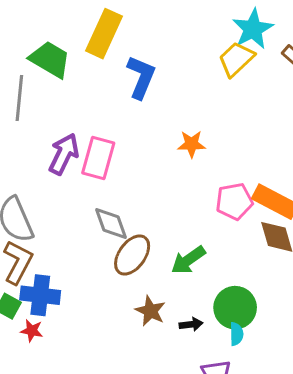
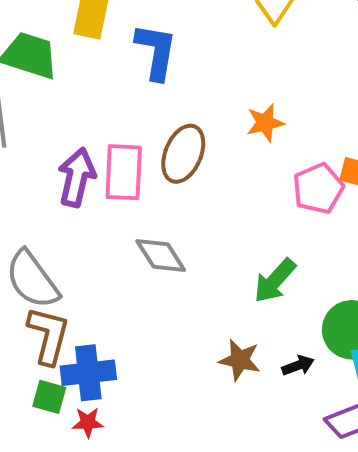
orange star: (191, 144) -> (265, 123), moved
brown ellipse: (132, 255) -> (183, 154), moved

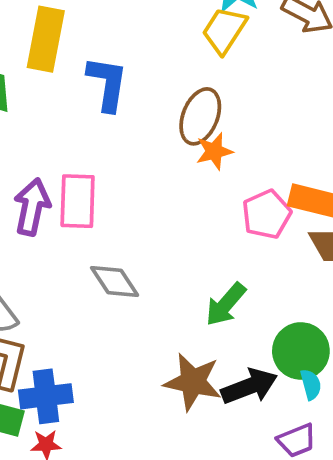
brown ellipse: (183, 154) -> (200, 116), moved
brown star: (240, 360) -> (193, 382), size x1.4
black arrow: (298, 365) -> (249, 386), size x1.8

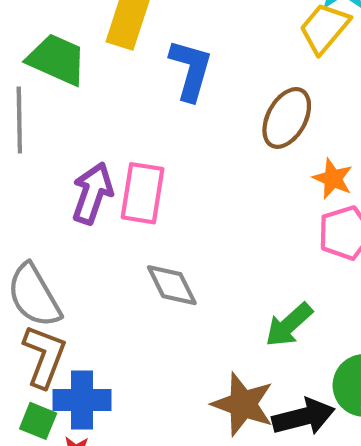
orange star: (214, 151) -> (333, 179), moved, turned 30

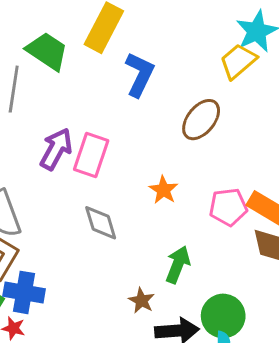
orange star: (333, 179) -> (163, 190), moved
green arrow: (289, 325) -> (178, 265), turned 144
brown star: (243, 404) -> (142, 301), moved, size x0.6

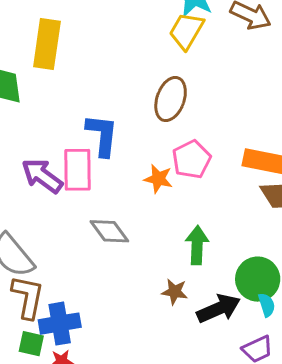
blue L-shape: (140, 74) -> (102, 135), moved
purple arrow: (56, 149) -> (42, 176), turned -63
pink pentagon: (228, 207) -> (192, 159), moved

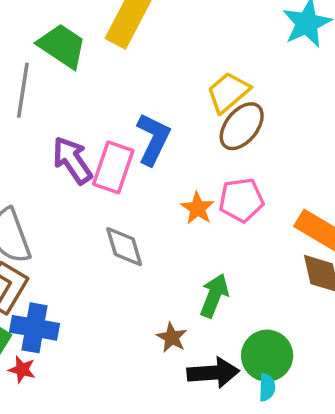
yellow trapezoid: (186, 31) -> (228, 92), moved

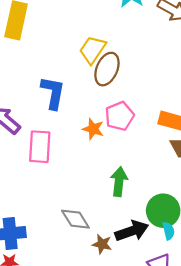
pink rectangle: (113, 167) -> (40, 147), moved
gray diamond: (124, 247) -> (75, 219), moved
brown star: (172, 337) -> (102, 244), moved

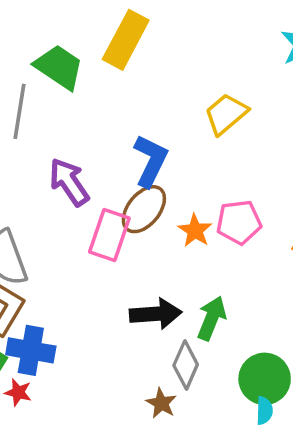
brown ellipse: (107, 69) -> (144, 209), moved
gray diamond: (75, 219) -> (186, 365), moved, turned 40
black arrow: (132, 231) -> (156, 314), moved

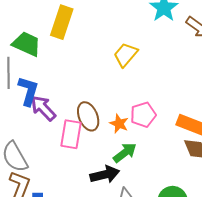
blue L-shape: (151, 161) -> (28, 91), moved
brown ellipse: (144, 209) -> (88, 116), turned -52
green arrow: (212, 318) -> (125, 153), moved, turned 40

